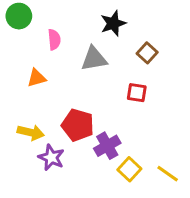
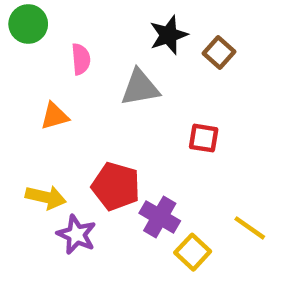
brown square: (147, 53) -> (219, 53), moved
purple cross: (107, 146) -> (160, 217), turned -30
yellow line: (168, 174) -> (250, 228), moved

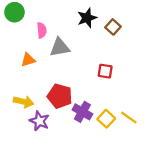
gray triangle: (140, 88) -> (60, 47), moved
yellow square: (193, 252) -> (106, 119), moved

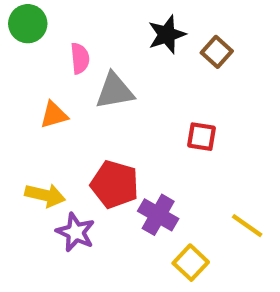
yellow square: (106, 119) -> (191, 263), moved

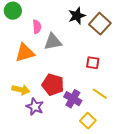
brown square: (217, 52) -> (100, 24), size x1.5
orange triangle: (54, 115) -> (25, 53), size x1.5
yellow line: (247, 226) -> (100, 94), moved

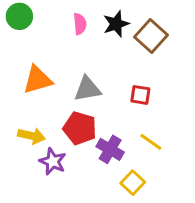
pink semicircle: (37, 27) -> (80, 24), moved
gray triangle: (53, 42) -> (87, 89), moved

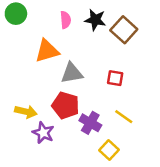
black star: (116, 24) -> (95, 20), turned 30
orange triangle: (38, 80) -> (47, 51), moved

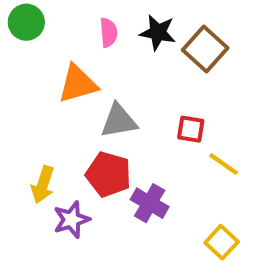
yellow arrow: (26, 112) -> (43, 185), turned 95
yellow line: (124, 117) -> (224, 164), moved
purple star: (43, 133) -> (72, 220), turned 30
yellow square: (109, 150) -> (222, 242), moved

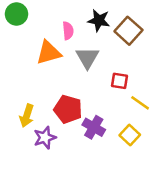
pink semicircle: (109, 33) -> (68, 31), moved
gray triangle: (119, 121) -> (87, 58), moved, turned -50
yellow square: (222, 242) -> (130, 135), moved

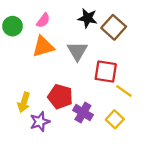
green circle: (16, 14) -> (13, 26), moved
pink semicircle: (68, 31) -> (43, 20), moved, turned 42
red square: (119, 81) -> (106, 72), size x1.5

